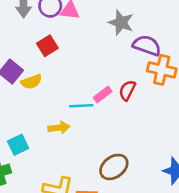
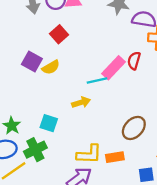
pink rectangle: (103, 95) -> (114, 68), size x1.5
cyan square: (18, 145) -> (49, 123), turned -36

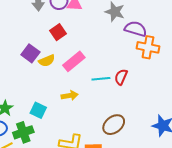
red semicircle: (134, 61) -> (121, 77), moved
pink rectangle: (114, 68) -> (74, 61), moved
cyan line: (97, 80) -> (101, 79), moved

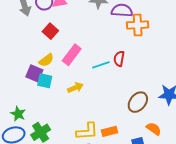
purple square: (30, 53) -> (34, 73), moved
cyan square: (38, 110) -> (45, 81), moved
brown ellipse: (114, 125) -> (138, 102), moved

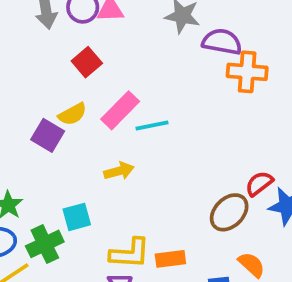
red semicircle: (119, 59) -> (259, 184), moved, turned 35
cyan line: (101, 65) -> (152, 126), moved
cyan square: (45, 81) -> (77, 217), moved, turned -35

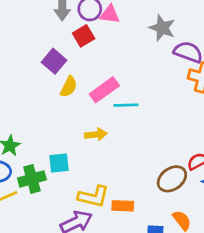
red square: (87, 62) -> (84, 36), moved
yellow semicircle: (72, 114) -> (69, 87), turned -45
purple square: (48, 135) -> (54, 61), moved

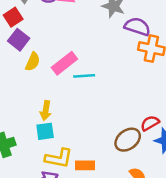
red square: (84, 36) -> (13, 17), moved
yellow arrow: (96, 134) -> (46, 111), moved, turned 108
cyan square: (59, 163) -> (45, 131), moved

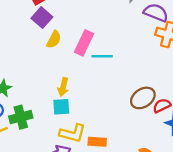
pink rectangle: (64, 63) -> (84, 43), turned -30
brown ellipse: (128, 140) -> (143, 98), moved

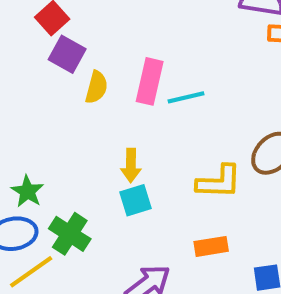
green cross: (21, 117) -> (70, 234), turned -30
yellow L-shape: (73, 133) -> (219, 182), moved

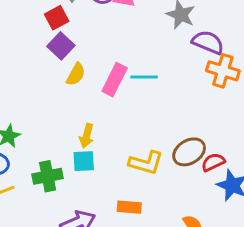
cyan line: (186, 97) -> (144, 77), moved
green cross: (70, 234) -> (48, 176), moved, turned 32

